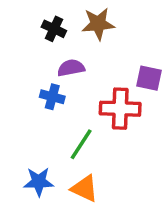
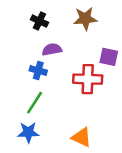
brown star: (98, 24) -> (85, 19), moved
green line: (81, 144) -> (35, 103), moved
orange triangle: (85, 188) -> (82, 137), moved

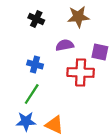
purple semicircle: (52, 49) -> (65, 45), moved
orange triangle: (82, 137) -> (54, 125), moved

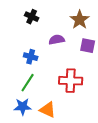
brown star: (78, 17) -> (80, 20), moved, turned -30
red cross: (81, 72) -> (71, 81), moved

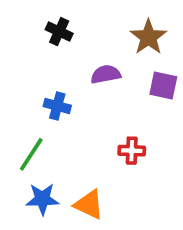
red cross: (71, 81) -> (132, 151), size x0.6
green line: (28, 83) -> (31, 154), moved

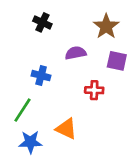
red cross: (132, 151) -> (94, 90), moved
orange triangle: (89, 205) -> (66, 129), moved

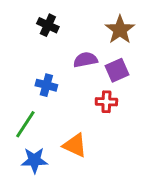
purple square: (117, 61) -> (117, 70), moved, turned -36

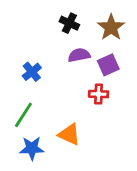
black cross: (48, 25) -> (69, 23), moved
blue cross: (46, 85) -> (32, 72), moved, turned 36

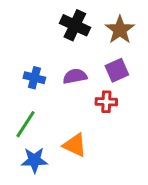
black cross: (69, 23) -> (75, 25), size x1.4
purple semicircle: (79, 55) -> (75, 76), moved
blue cross: (32, 72) -> (34, 78), turned -36

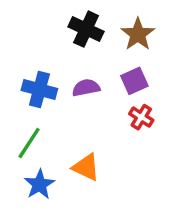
blue cross: (34, 78) -> (39, 89), size x1.4
red cross: (106, 102) -> (141, 117), moved, turned 30
blue star: (34, 160) -> (39, 184), turned -30

